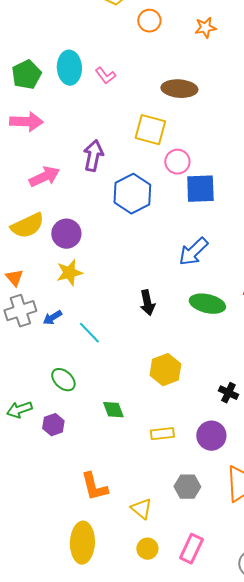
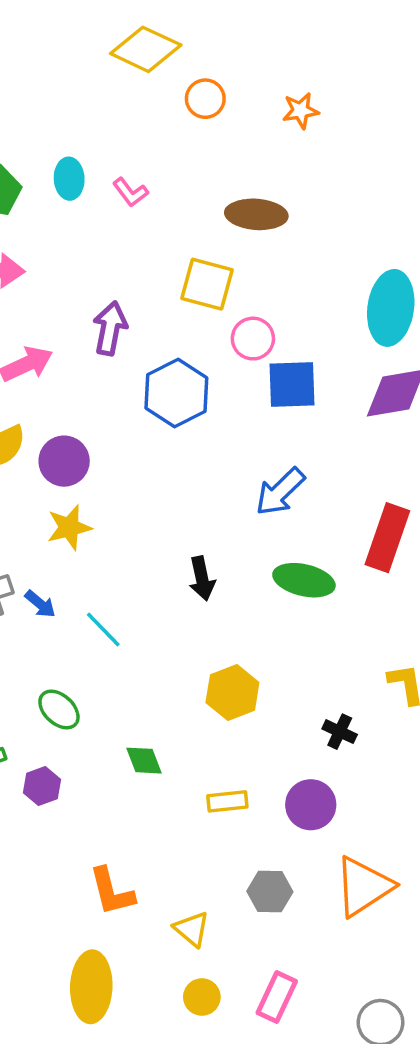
cyan ellipse: (69, 68) -> (69, 179), size x0.7
blue arrow: (52, 318) -> (40, 604), turned -108

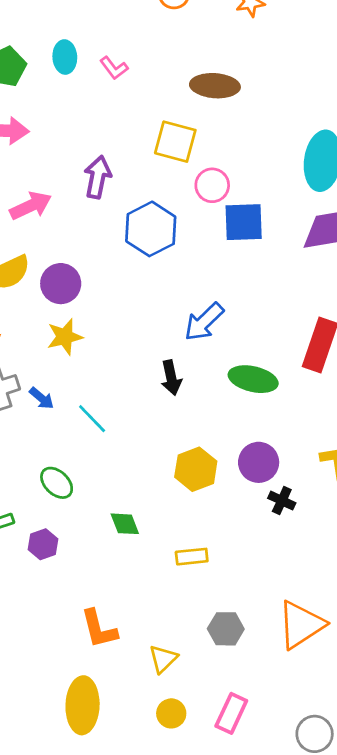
blue arrow: (280, 492) -> (204, 322), moved
purple circle: (311, 805) -> (259, 462), moved
yellow triangle: (192, 929) -> (163, 659), turned 36

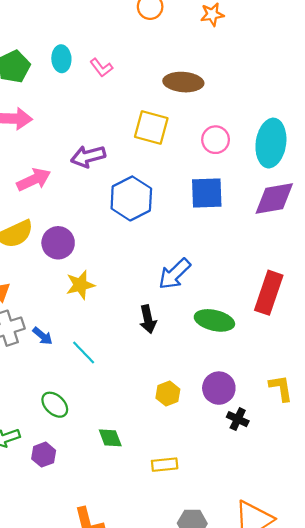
purple arrow: (98, 177) -> (88, 156), turned -116
pink circle: (212, 185) -> (216, 140), moved
yellow star: (65, 337) -> (80, 285), moved
yellow hexagon: (196, 469) -> (168, 394), size x0.7

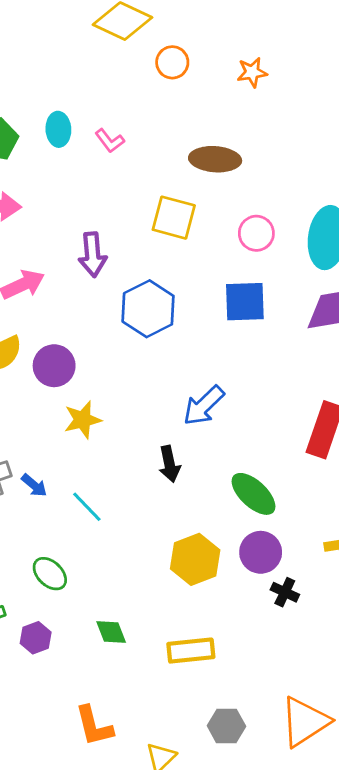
purple arrow: (88, 156) -> (93, 255), turned -80
green ellipse: (214, 320) -> (253, 494), moved, turned 30
yellow hexagon: (168, 394) -> (195, 559), size x1.6
green diamond: (110, 438) -> (111, 632), moved
yellow rectangle: (165, 465) -> (191, 651), size x1.4

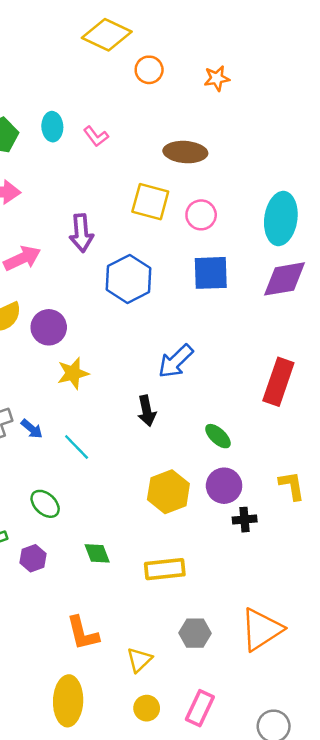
pink circle: (256, 233) -> (201, 215), moved
green ellipse: (253, 494) -> (218, 436), size x0.7
black cross: (285, 592) -> (245, 520), turned -30

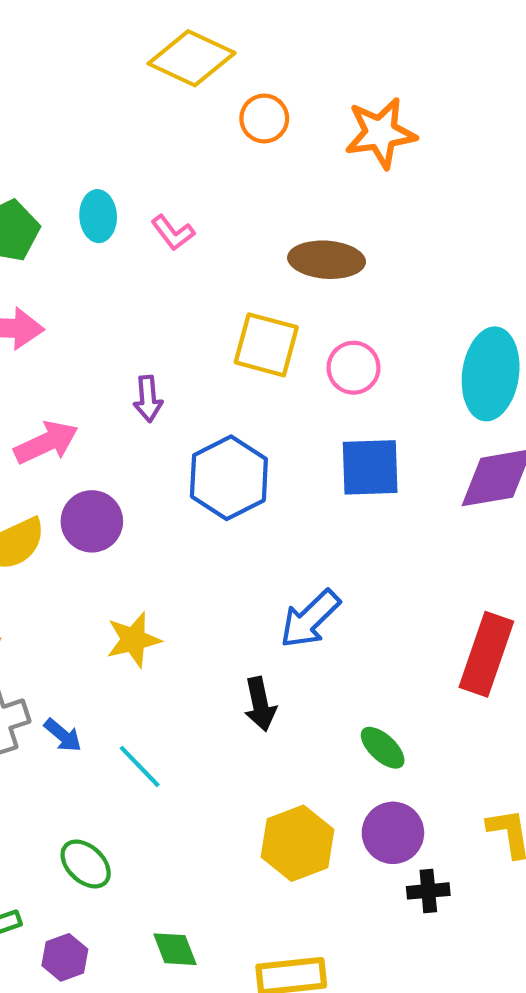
orange star: (217, 78) -> (381, 133), size x1.6
purple arrow: (81, 233) -> (148, 399), size x0.7
purple circle: (49, 327) -> (92, 521), moved

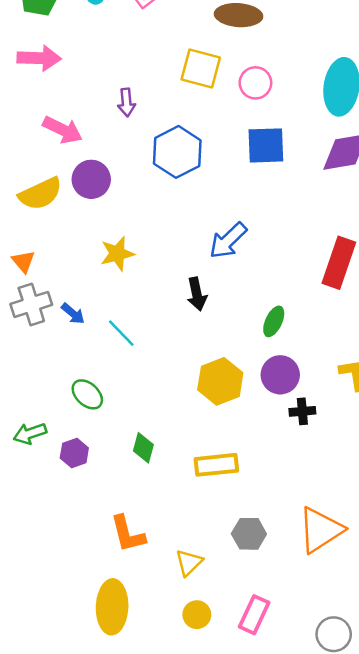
pink arrow: (46, 442) -> (63, 130), turned 51
green ellipse: (383, 748) -> (274, 321), turned 72
green diamond: (175, 949) -> (143, 448), turned 36

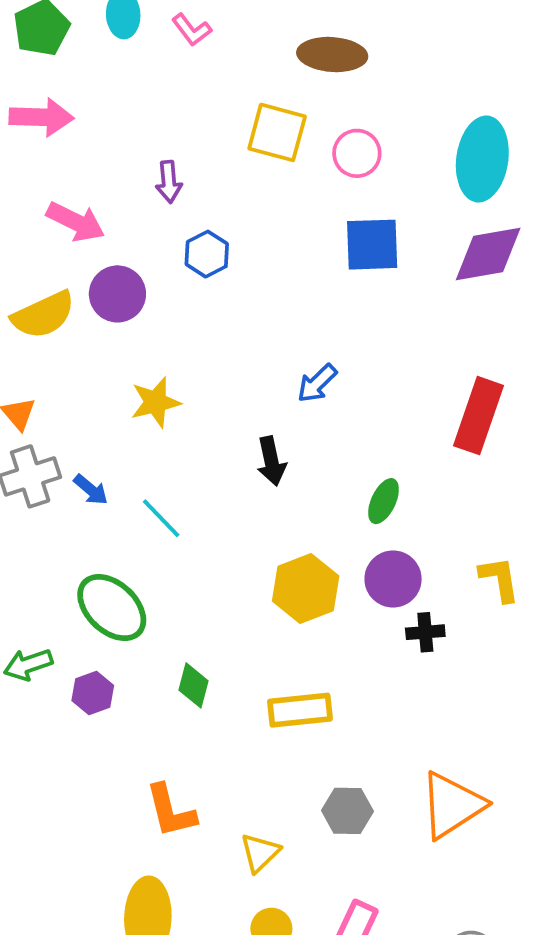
blue hexagon: (177, 152) -> (207, 254), moved, size x0.6
blue arrow: (228, 241) -> (317, 383), size x0.7
green ellipse: (87, 394) -> (112, 608), size x1.5

